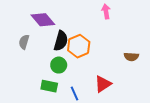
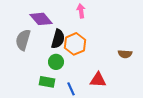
pink arrow: (106, 11) -> (81, 11), moved
gray semicircle: (24, 42) -> (23, 40), size x1.5
red triangle: (103, 84) -> (98, 80), turned 36

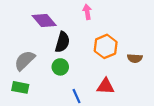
gray semicircle: (23, 40) -> (25, 60), moved, turned 30
orange hexagon: (75, 44) -> (106, 46), moved
green rectangle: (47, 82) -> (20, 87), moved

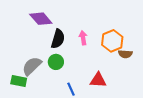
pink arrow: (87, 12) -> (83, 38), moved
orange hexagon: (106, 46) -> (112, 41), moved
gray semicircle: (25, 60) -> (32, 66), moved

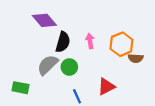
green circle: (56, 62) -> (69, 67), moved
gray semicircle: (32, 66) -> (48, 65), moved
red triangle: (98, 80) -> (106, 87), turned -30

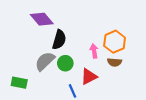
pink arrow: (90, 41) -> (94, 51), moved
brown semicircle: (136, 58) -> (115, 62), moved
red triangle: (106, 87) -> (89, 77), moved

